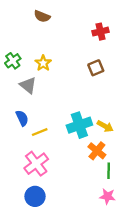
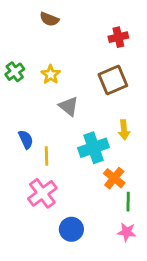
brown square: (96, 68) -> (113, 80), size x1.5
gray triangle: (28, 85) -> (69, 106), moved
yellow arrow: (105, 126) -> (124, 130), moved, turned 56
yellow line: (40, 132) -> (47, 156), turned -70
blue circle: (35, 196) -> (71, 229), moved

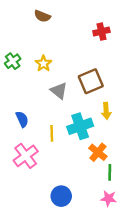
brown square: (113, 80) -> (91, 81), moved
yellow line: (47, 156) -> (52, 133), moved
pink cross: (42, 193) -> (26, 156), moved

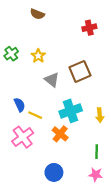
yellow arrow: (106, 111) -> (100, 115), moved
yellow line: (52, 133) -> (35, 115), moved, turned -64
orange cross: (98, 152) -> (60, 134), moved

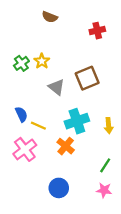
brown semicircle: (37, 14) -> (50, 17), moved
green cross: (11, 54) -> (21, 63), moved
green line: (97, 152) -> (105, 165), turned 32

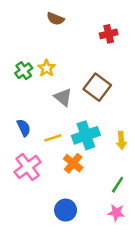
brown square: (87, 78) -> (97, 87), turned -30
yellow line: (38, 126) -> (53, 138), moved, turned -42

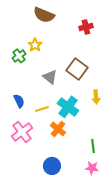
brown semicircle: (55, 19) -> (44, 15), size x1.5
yellow star: (47, 68) -> (35, 45), moved
cyan cross: (86, 135) -> (68, 107), turned -35
yellow arrow: (121, 140) -> (96, 97), moved
green line: (118, 185) -> (93, 146), turned -40

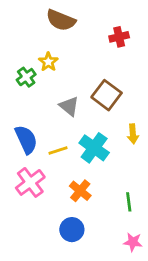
blue semicircle: (19, 101) -> (26, 139), size x1.5
orange cross: (58, 129) -> (80, 191), moved
pink star: (92, 168) -> (133, 242), moved

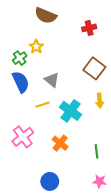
brown square: (107, 95) -> (94, 68), moved
blue semicircle: (26, 139) -> (21, 82), moved
yellow line: (58, 151) -> (43, 105), moved
blue circle: (72, 230) -> (50, 181), moved

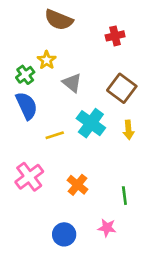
gray triangle: (52, 80) -> (72, 83), moved
cyan cross: (71, 111) -> (91, 123), moved
pink star: (100, 181) -> (107, 228), moved

